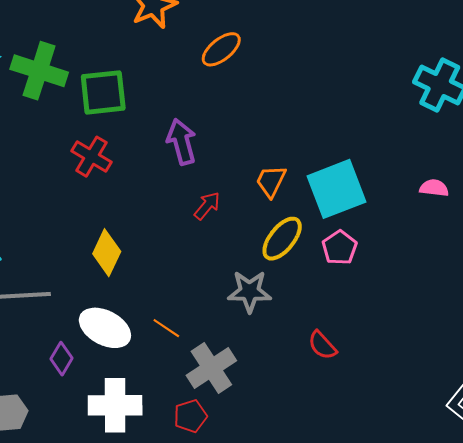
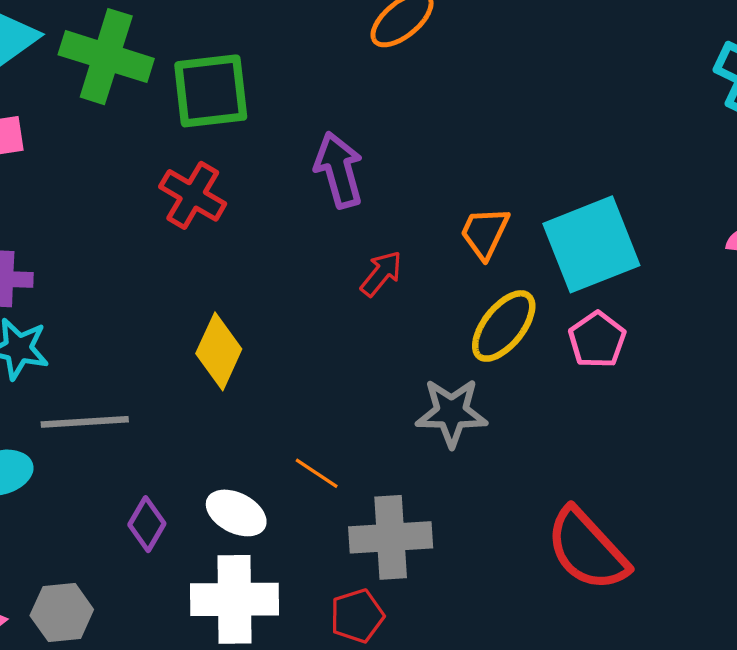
white ellipse: (105, 328) -> (236, 513), moved, size x0.7
red semicircle: (322, 345) -> (587, 549), moved, size x1.8
gray cross: (211, 368) -> (391, 537), turned 30

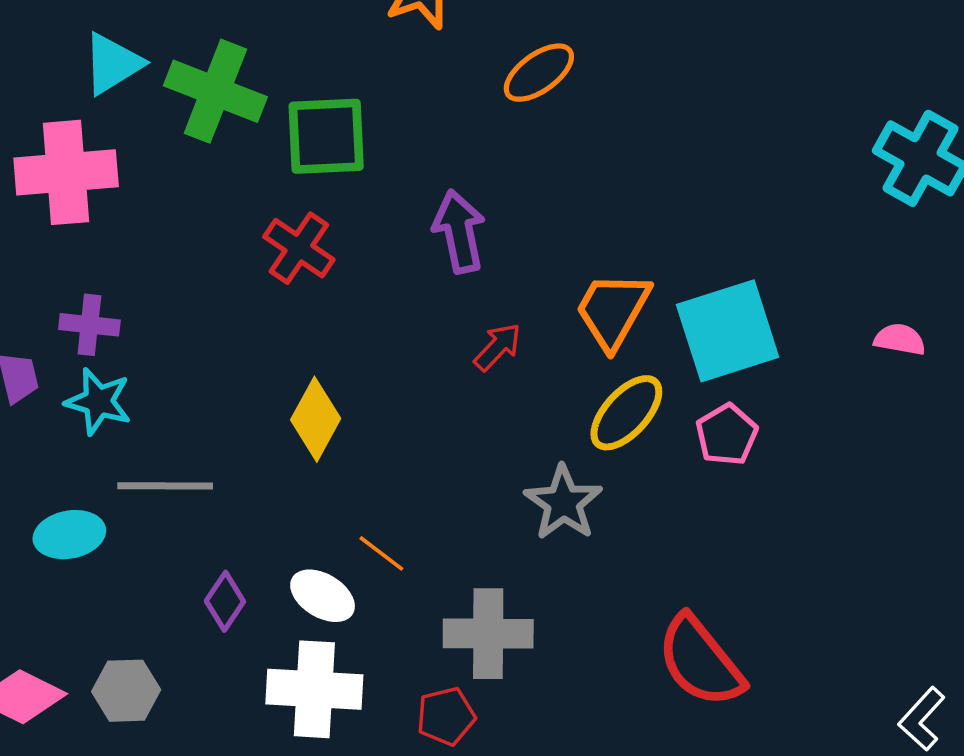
orange trapezoid: (485, 233) -> (613, 310), size x1.4
gray star: (451, 412) -> (563, 503), turned 30
orange line: (317, 473) -> (381, 553), moved

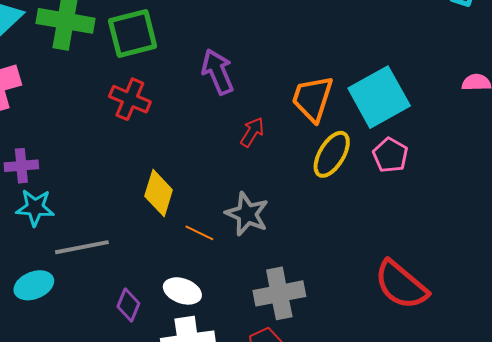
gray star: (563, 503) -> (247, 214), moved
orange line: (381, 553) -> (199, 233), moved

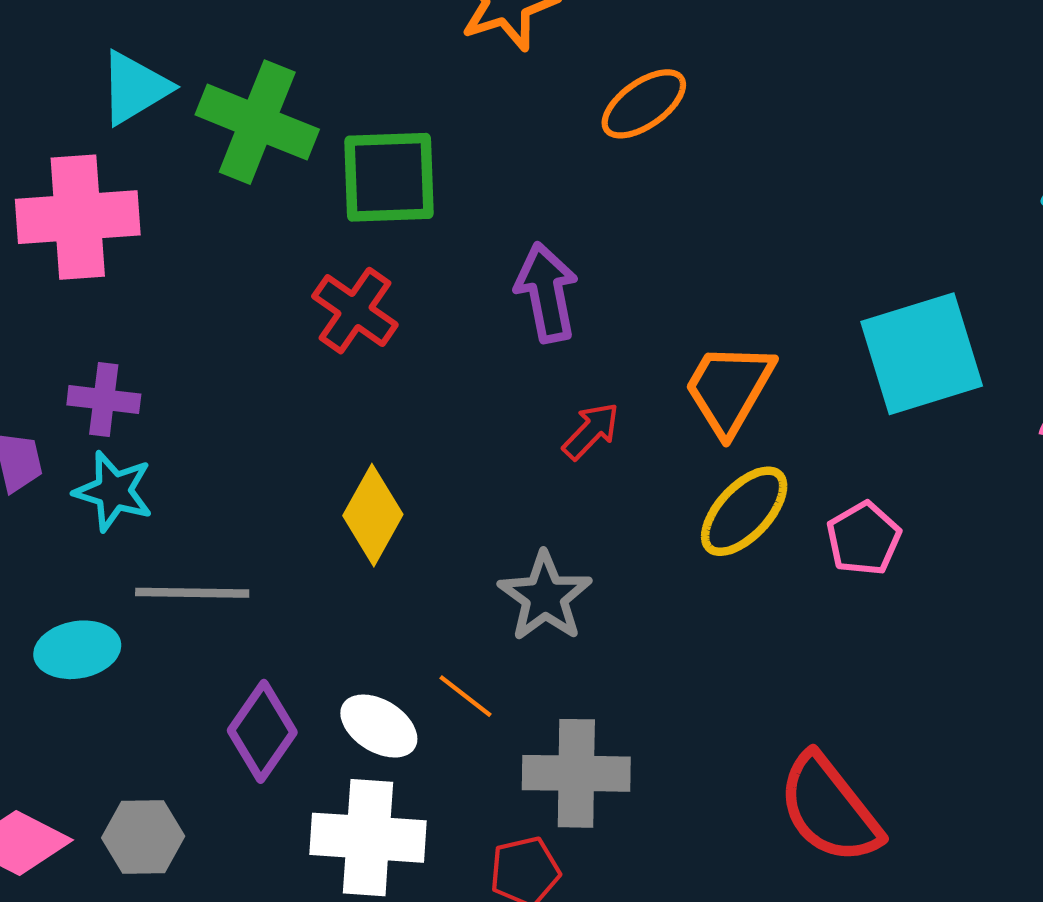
cyan square: (379, 97) -> (922, 354), moved
orange line: (199, 233) -> (465, 696), moved
purple diamond: (128, 305) -> (262, 731), size x1.4

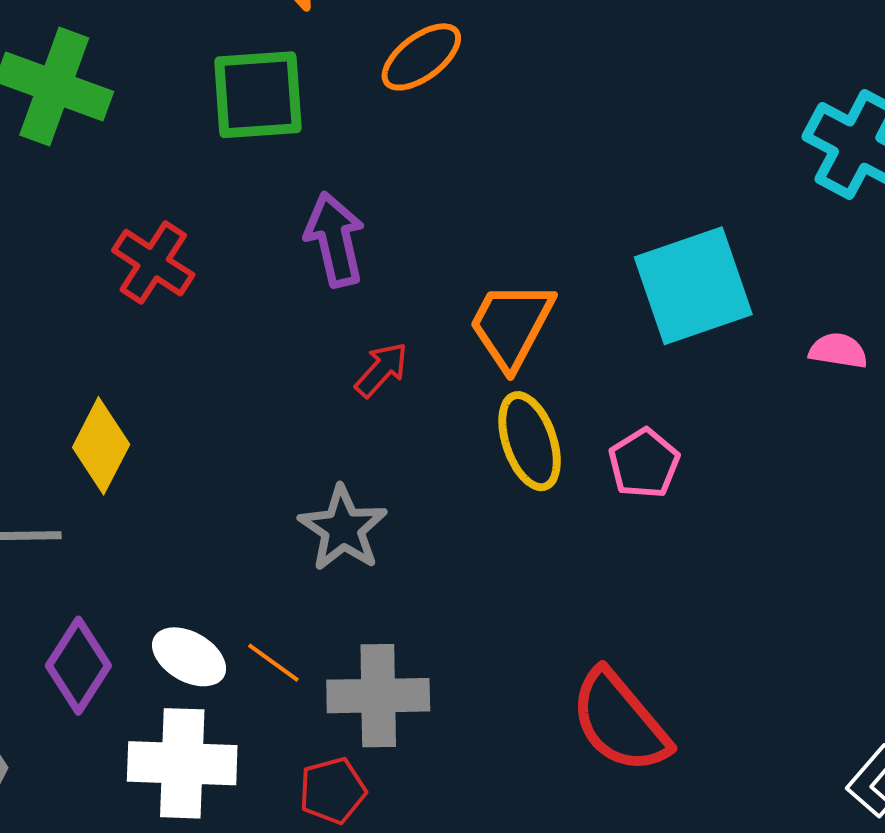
green square: (389, 177) -> (258, 95), moved
yellow ellipse: (744, 511) -> (530, 441), turned -60
yellow diamond: (373, 515) -> (101, 446), moved
orange line: (465, 696) -> (273, 663), moved

